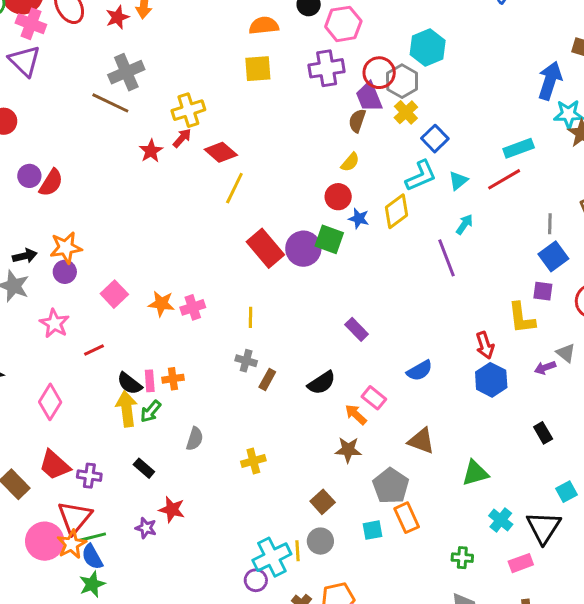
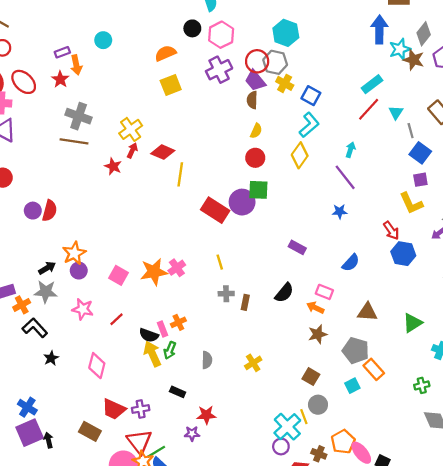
gray cross: (126, 72) -> (79, 116), turned -30
cyan triangle: (458, 181) -> (396, 112), moved
blue star: (359, 219) -> (340, 212), moved
orange star: (161, 304) -> (154, 272), size x1.4

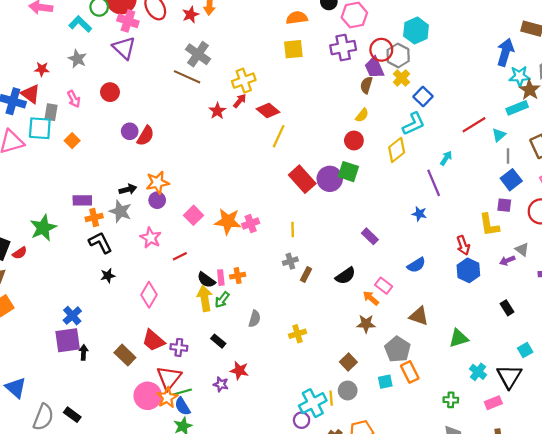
cyan rectangle: (372, 84) -> (517, 108), moved
gray cross: (226, 294) -> (290, 261), turned -32

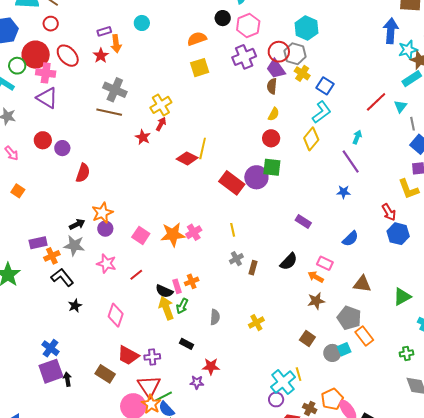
red diamond: (268, 110) -> (187, 158), moved
purple circle: (130, 131) -> (62, 148), moved
gray circle: (348, 390) -> (332, 353), moved

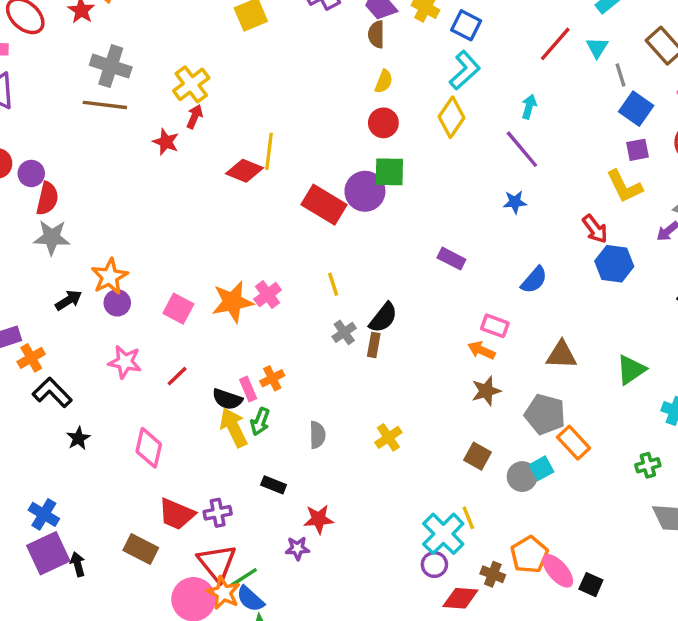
red semicircle: (83, 173) -> (47, 198), moved
gray star: (74, 246) -> (52, 237), moved
black semicircle: (289, 261) -> (383, 318), moved

